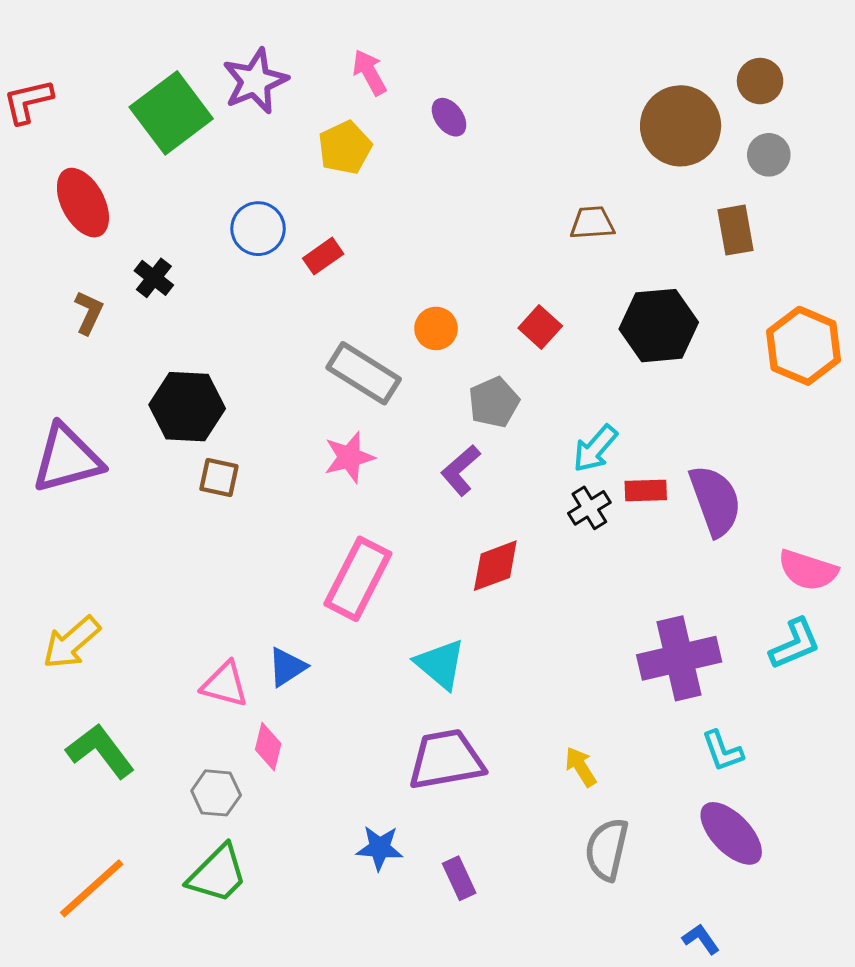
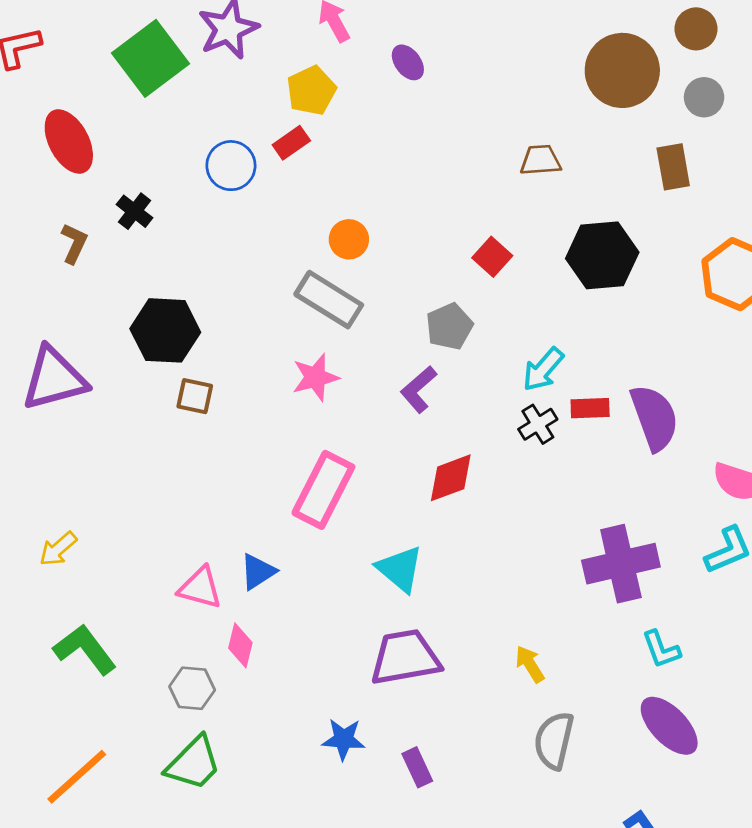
red rectangle: (323, 256) -> (291, 143), moved
orange circle: (436, 328) -> (349, 239), moved
yellow arrow: (71, 642) -> (58, 549), size x0.7

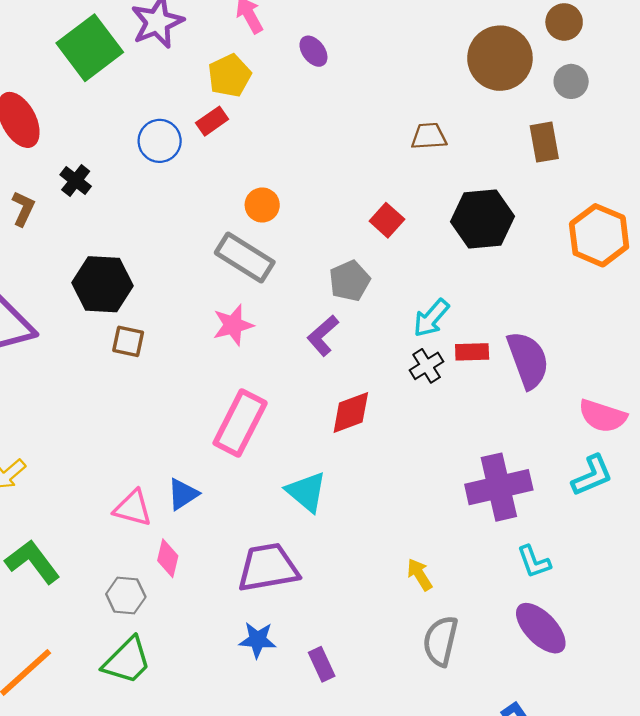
purple trapezoid: (405, 657) -> (268, 568), moved

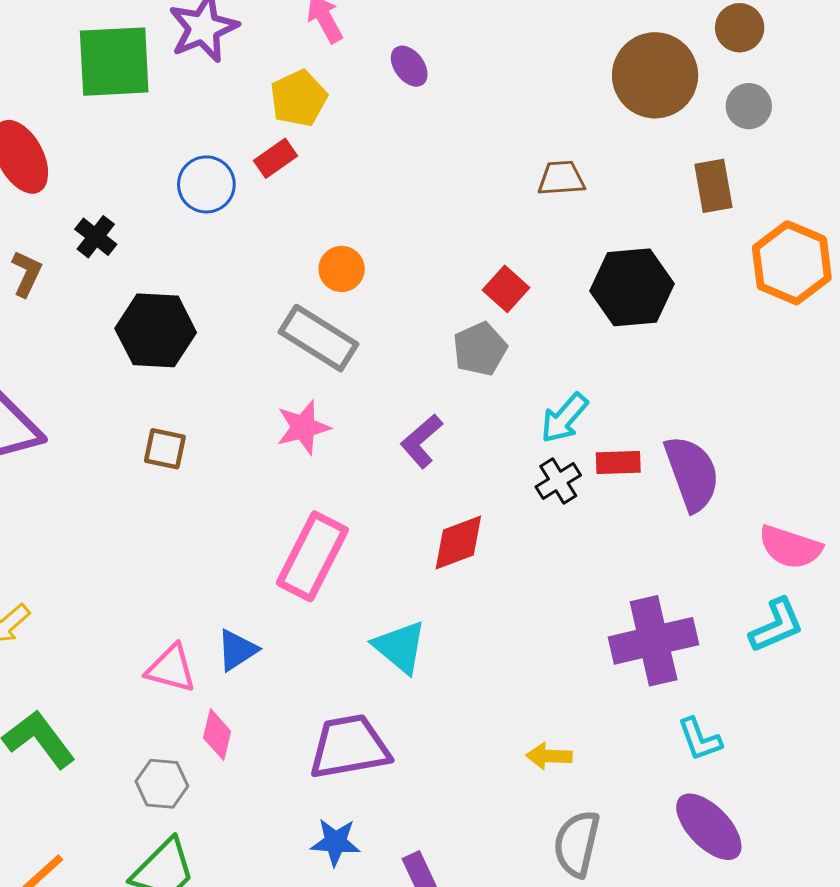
green square: (90, 48) -> (114, 62), turned 34
orange hexagon: (599, 235) -> (792, 263), moved
gray pentagon: (350, 281) -> (480, 349), moved
black hexagon: (102, 284) -> (156, 330), moved
yellow arrow: (420, 575) -> (549, 756), turned -56

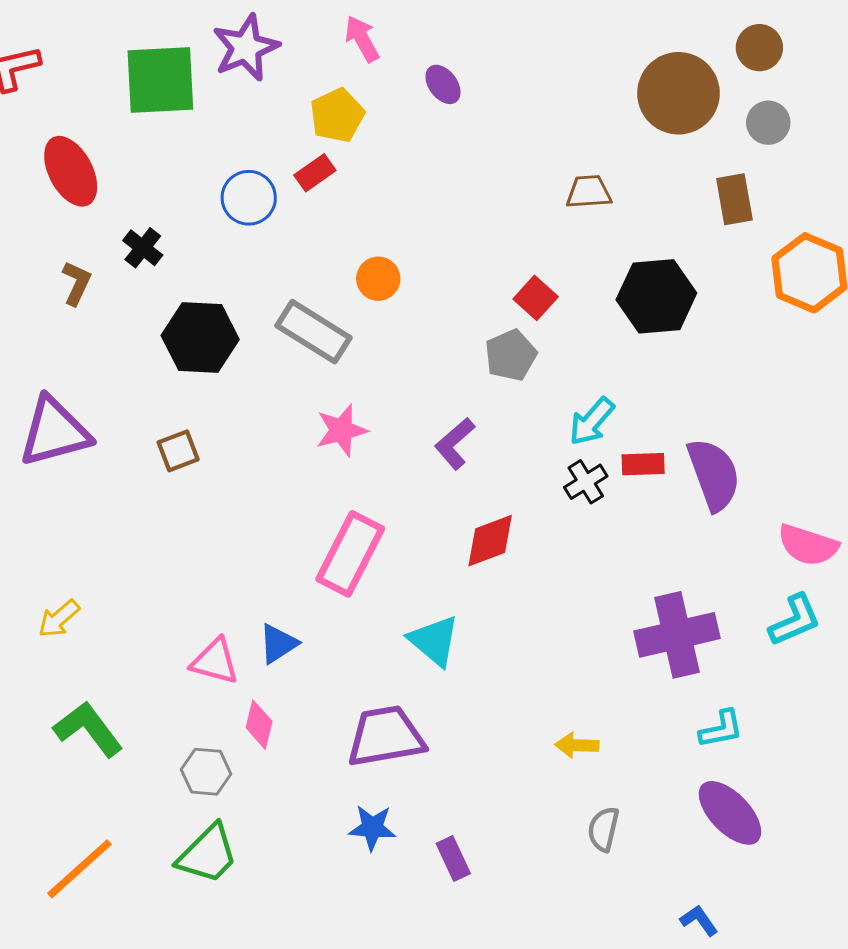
gray rectangle: (319, 338) -> (313, 332), moved
brown square: (165, 449) -> (178, 451), moved, turned -33
cyan L-shape: (700, 739) -> (721, 729), turned -81
gray semicircle: (577, 844) -> (603, 829), size x0.7

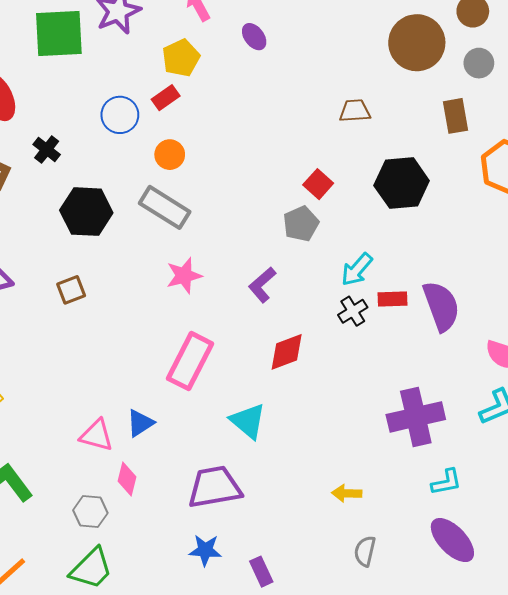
orange circle: (378, 279) -> (170, 155), moved

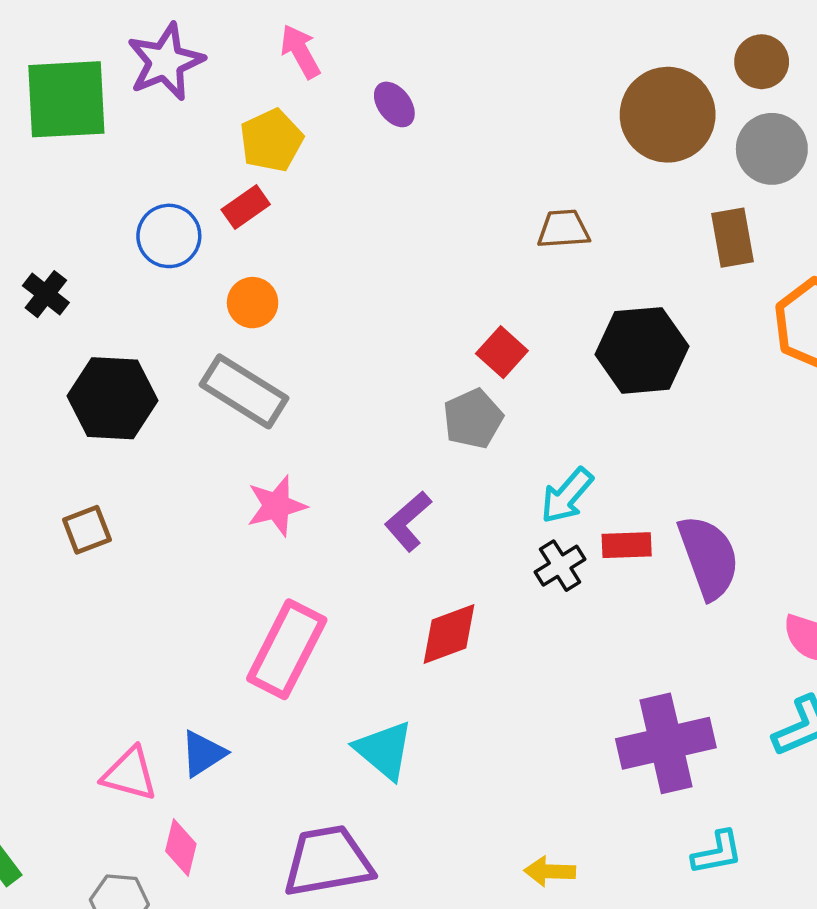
gray circle: (479, 63) -> (772, 149), size x1.4

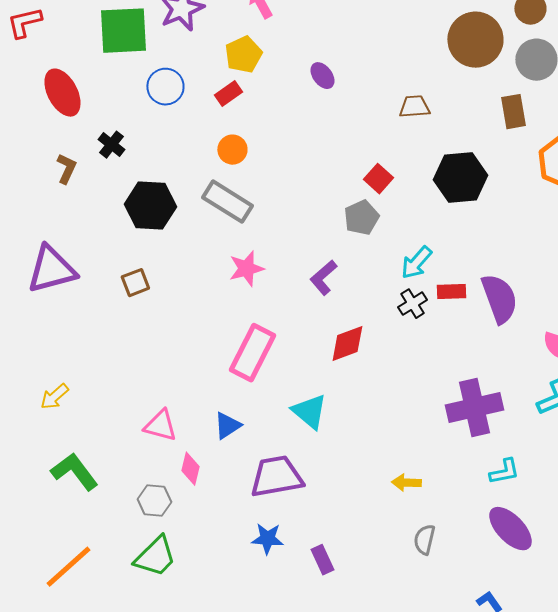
purple ellipse: (394, 104) -> (322, 76), moved
blue circle: (169, 236) -> (165, 87), moved
blue triangle: (203, 754) -> (227, 426), moved

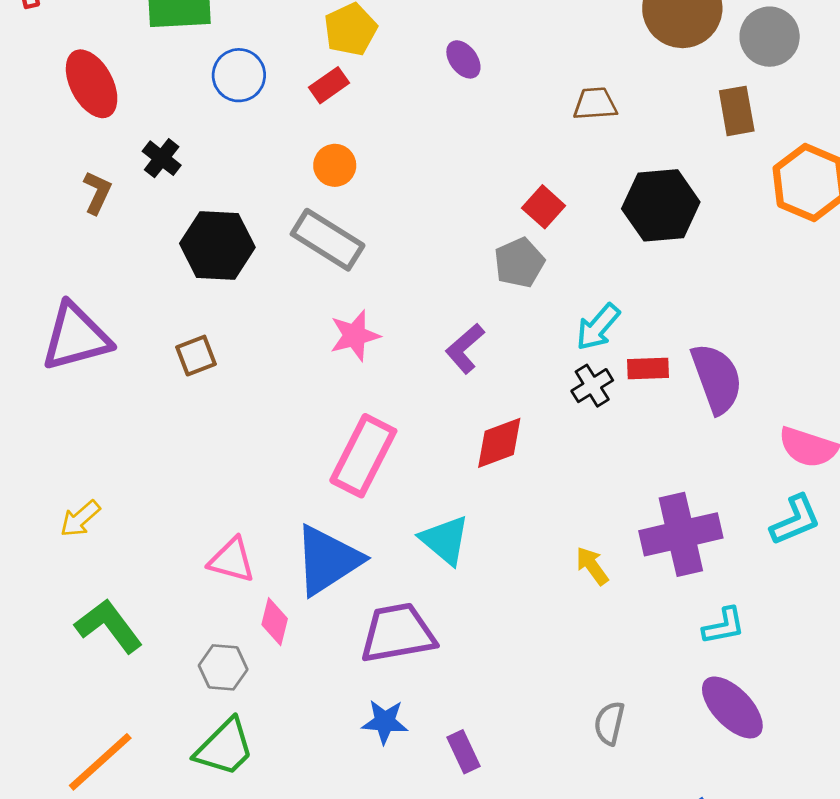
blue triangle: (227, 426) -> (328, 560), size x1.8
yellow arrow: (406, 483) -> (592, 566), moved, turned 52

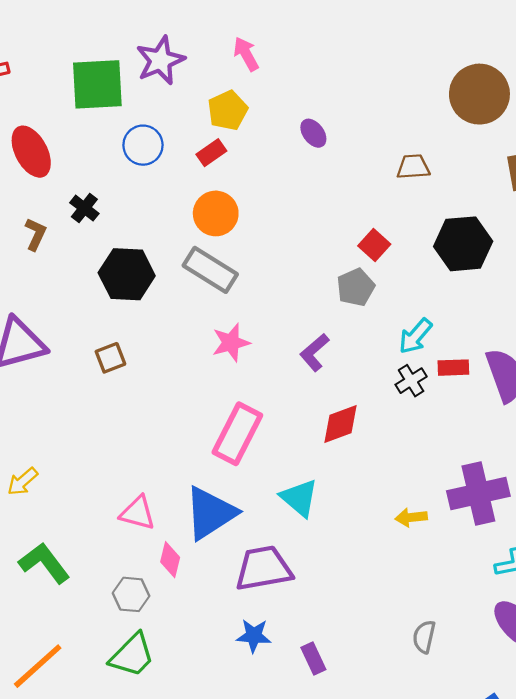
orange circle: (335, 165) -> (216, 213), size x1.4
yellow arrow: (592, 566) -> (411, 517), turned -60

